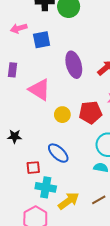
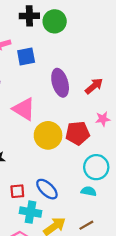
yellow circle: (62, 115) -> (48, 135), size x1.6
blue ellipse: (58, 153) -> (47, 189), moved

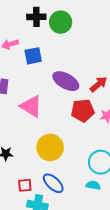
purple ellipse: (60, 83) -> (66, 81), turned -45
red pentagon: (78, 133) -> (83, 111), moved
yellow circle: (48, 135) -> (50, 147), moved

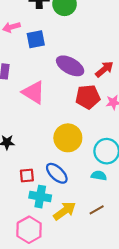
yellow circle: (50, 147) -> (68, 138), moved

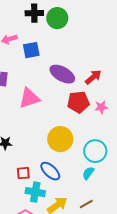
pink triangle: (34, 92) -> (29, 98), turned -50
cyan semicircle: (99, 176) -> (88, 173), turned -64

